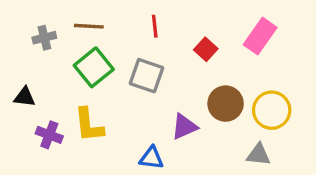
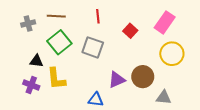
black triangle: (25, 97) -> (36, 61), moved
brown circle: (226, 104) -> (143, 77), moved
yellow circle: (272, 110) -> (172, 54), moved

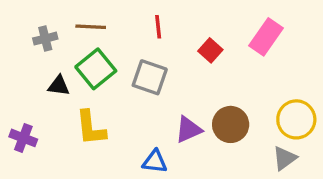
yellow circle: (172, 54) -> (296, 119), moved
black triangle: (36, 61) -> (59, 86), moved
purple cross: (31, 85) -> (23, 138), moved
gray triangle: (164, 97) -> (285, 158), moved, turned -42

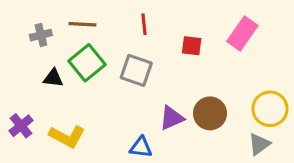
red square: (210, 50) -> (192, 46), turned -35
yellow L-shape: (91, 128) -> (67, 136), moved, turned -56
purple cross: (23, 138) -> (21, 126), turned 30

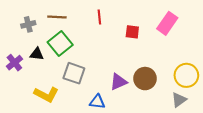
gray square: (136, 70) -> (74, 73), moved
purple cross: (21, 126) -> (14, 63), moved

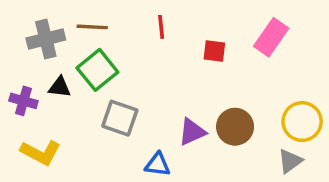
gray cross: (28, 24) -> (46, 39), size x1.5
purple cross: (14, 63) -> (23, 101), turned -35
yellow L-shape: (46, 94) -> (41, 153), moved

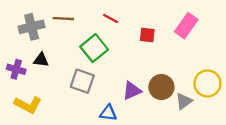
red line: (161, 27) -> (111, 19), turned -56
green square: (97, 70) -> (94, 48), moved
gray triangle: (290, 161) -> (184, 101), moved

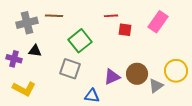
red line: (111, 19) -> (111, 16), moved, turned -32

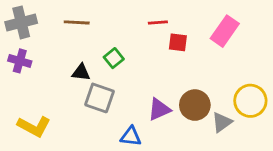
gray cross: (27, 23) -> (21, 22), moved
green square: (80, 41) -> (114, 58), size x0.6
black triangle: (35, 51) -> (81, 72), moved
purple cross: (14, 59) -> (20, 61), moved

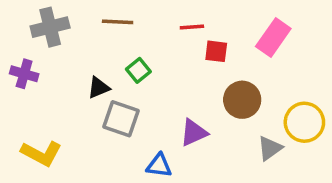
gray cross: (21, 22) -> (50, 27), moved
brown line: (77, 22) -> (118, 22), moved
black triangle: (81, 72) -> (99, 88), turned -30
brown circle: (195, 105) -> (242, 100), moved

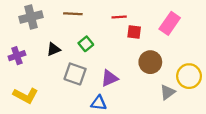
purple cross: (24, 74) -> (17, 56), moved, turned -35
black triangle: (99, 88) -> (54, 49), moved
purple triangle: (194, 133) -> (109, 78), moved

